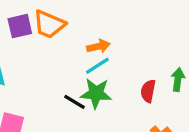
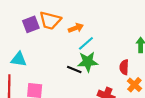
orange arrow: (98, 46) -> (76, 28), moved
red semicircle: (148, 91) -> (124, 67), moved

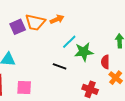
orange arrow: (76, 28) -> (57, 19), moved
green star: (88, 62) -> (84, 52), moved

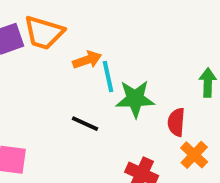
orange arrow: (57, 19) -> (87, 60), moved
cyan line: (69, 42) -> (108, 77), turned -63

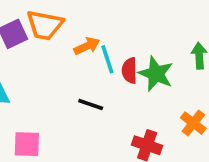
green star: (135, 99) -> (156, 74), moved, turned 30
red semicircle: (176, 122) -> (130, 71), moved

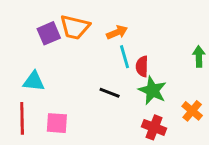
orange arrow: (87, 46) -> (117, 32), moved
green star: (156, 74) -> (152, 90), moved

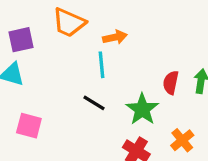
purple square: (49, 33) -> (21, 40), moved
cyan line: (124, 57) -> (101, 65), moved
red semicircle: (142, 66) -> (171, 83), moved

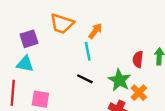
orange arrow: (115, 37) -> (95, 31), turned -35
orange cross: (182, 140) -> (139, 93), moved

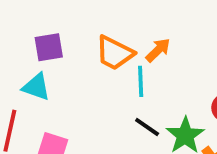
orange trapezoid: (62, 24) -> (115, 53), moved
black line: (85, 79) -> (147, 127), moved

